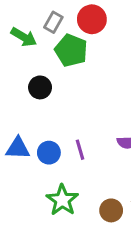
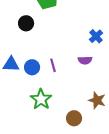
brown circle: (111, 210) -> (74, 118), moved

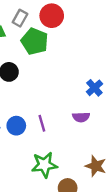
green star: (41, 99) -> (44, 165), moved, turned 30

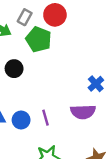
purple semicircle: (81, 117) -> (83, 112), size x1.5

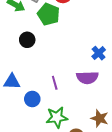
blue circle: (21, 120) -> (32, 99), moved

